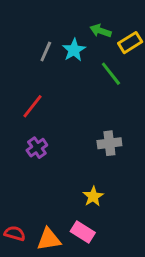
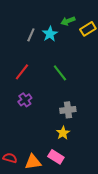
green arrow: (101, 31) -> (68, 21), turned -40
green line: (111, 74) -> (60, 73), moved
gray cross: (109, 143) -> (68, 110), moved

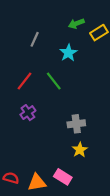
cyan star: (50, 34) -> (68, 53), moved
green line: (60, 73) -> (54, 81), moved
yellow star: (63, 133) -> (80, 150), moved

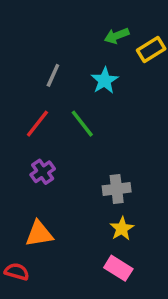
gray line: (35, 39) -> (53, 75), moved
pink rectangle: (63, 177) -> (118, 268), moved
orange triangle: (37, 182) -> (39, 234), moved

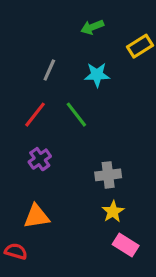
green arrow: (117, 36) -> (92, 27), moved
cyan star: (105, 80) -> (97, 75), turned 30
pink rectangle: (118, 268) -> (126, 245), moved

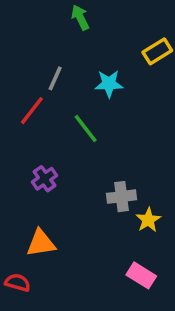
green arrow: (92, 27) -> (80, 17), moved, turned 85
red line: (35, 115) -> (32, 111), moved
yellow star: (113, 212) -> (148, 220), moved

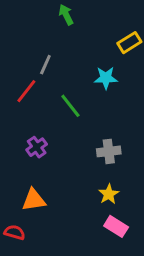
cyan star: (109, 84) -> (106, 78), moved
gray cross: (121, 197) -> (109, 151), moved
yellow star: (148, 220) -> (109, 194), moved

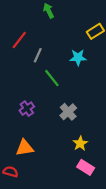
gray line: (45, 65) -> (38, 55), moved
red line: (26, 91) -> (19, 40), moved
gray cross: (109, 151) -> (68, 112), moved, turned -35

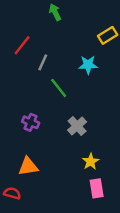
purple cross: (27, 109) -> (31, 122), turned -32
pink rectangle: (86, 167) -> (97, 188), turned 49

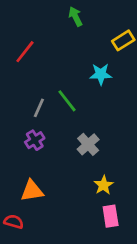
green arrow: (55, 12) -> (75, 17), moved
gray line: (43, 62) -> (39, 108), moved
purple cross: (31, 122) -> (35, 140), turned 35

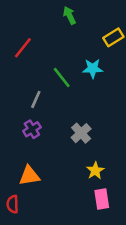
green line: (67, 101) -> (62, 78), moved
red semicircle: (14, 222) -> (13, 204), turned -108

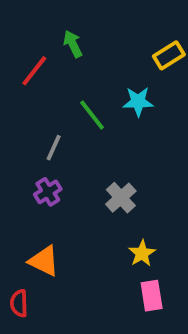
green arrow: (69, 15) -> (73, 44), moved
orange triangle: (29, 176) -> (44, 261), turned 35

